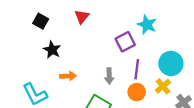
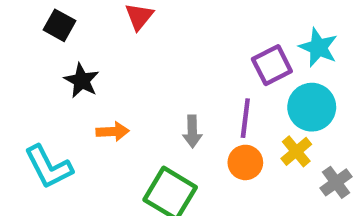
cyan star: (147, 25) -> (318, 47), moved
purple square: (125, 42) -> (272, 65), moved

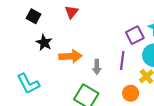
orange arrow: (113, 131) -> (70, 56), moved, size x1.5
orange circle: (245, 162) -> (131, 93), moved

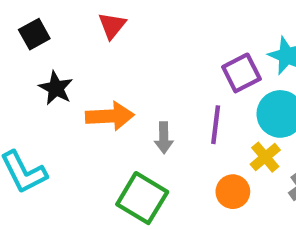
black square: (34, 16) -> (34, 34), turned 32

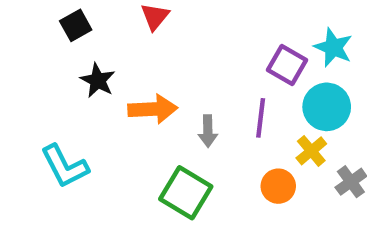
purple square: (241, 73) -> (287, 65), turned -33

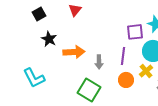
purple square: (287, 65) -> (135, 32), turned -36
orange circle: (278, 186) -> (126, 80), moved

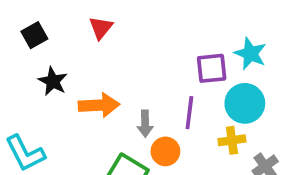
yellow cross: (146, 71) -> (232, 140), turned 32
orange circle: (126, 80) -> (165, 151), moved

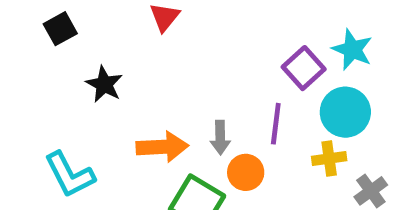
black square: (34, 35) -> (60, 29), moved
purple square: (212, 68) -> (304, 68), turned -36
orange arrow: (99, 105) -> (162, 147), moved

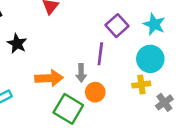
purple square: (304, 68) -> (117, 26), moved
purple line: (276, 124) -> (100, 54), moved

